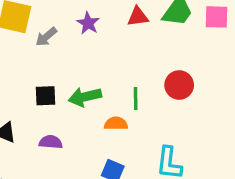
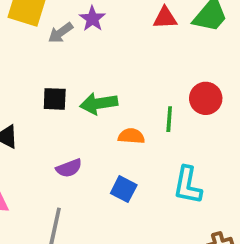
purple star: (88, 23) -> (92, 19), moved
green line: (136, 99) -> (169, 119), moved
purple semicircle: (51, 142) -> (69, 168), moved, turned 150

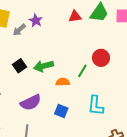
black square: (55, 99) -> (19, 66), turned -32
green line: (169, 119) -> (82, 71), turned 32
purple semicircle: (69, 168) -> (31, 102), size x1.5

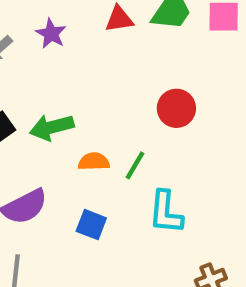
purple star: (36, 21) -> (51, 34), moved
green line: (82, 71) -> (135, 165), moved

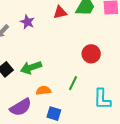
orange semicircle: (94, 162) -> (43, 90), moved
cyan L-shape: (166, 212) -> (102, 99), moved

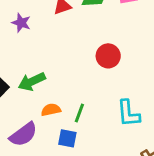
green line: (73, 83) -> (79, 113), moved

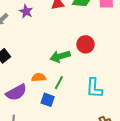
green arrow: (32, 82) -> (60, 56), moved

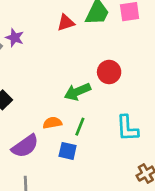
purple star: (26, 11) -> (15, 38), moved

